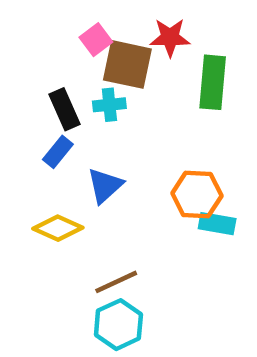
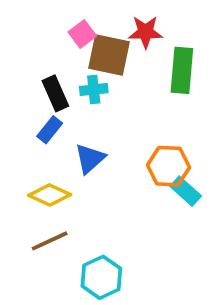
cyan rectangle: (217, 224) -> (186, 191), turned 32
brown line: (116, 282) -> (50, 241), moved

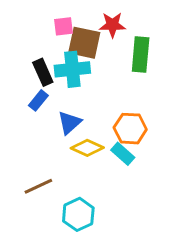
pink square: (82, 34) -> (64, 26), turned 30
cyan cross: (94, 90) -> (72, 69), size x1.6
cyan rectangle: (186, 191) -> (123, 154), moved
yellow diamond: (50, 195) -> (87, 148), moved

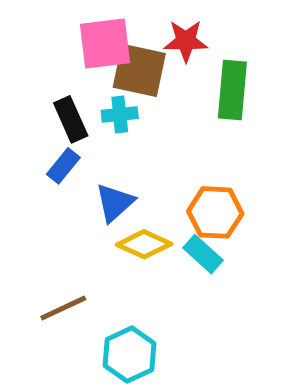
pink square: (64, 26) -> (105, 43), size x1.6
cyan cross: (72, 69) -> (120, 114), size x0.6

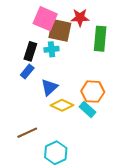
pink square: (105, 43) -> (45, 19), turned 30
black rectangle: (71, 119) -> (30, 51), turned 42

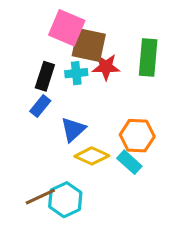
red star: (80, 18) -> (106, 67), moved
cyan hexagon: (56, 153) -> (65, 200), moved

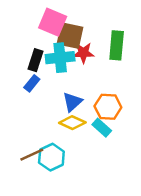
cyan cross: (76, 73) -> (60, 58), size x1.6
blue triangle: (73, 129) -> (72, 102), moved

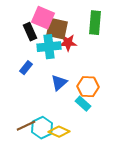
green rectangle: (117, 45) -> (95, 23), moved
black rectangle: (36, 60) -> (30, 32), moved, turned -42
yellow diamond: (72, 123) -> (59, 132), moved

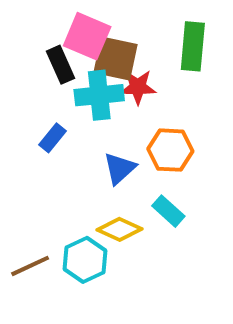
orange hexagon: (88, 87) -> (170, 150), moved
brown line: (26, 126) -> (30, 266), moved
yellow diamond: (59, 132) -> (120, 229), moved

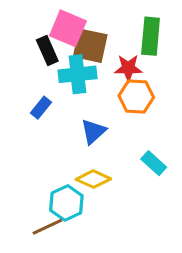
red star: (138, 87) -> (128, 68), moved
orange hexagon: (170, 150) -> (136, 97), moved
cyan rectangle: (168, 211) -> (154, 163), moved
brown line: (30, 266) -> (47, 227), moved

